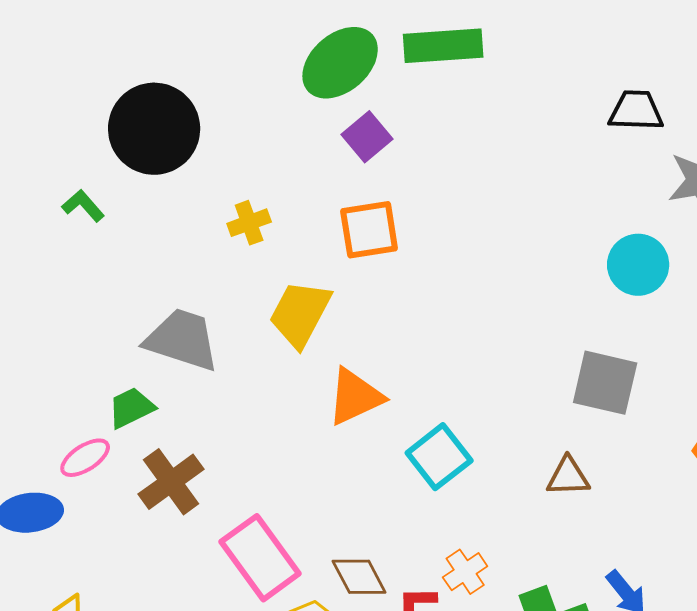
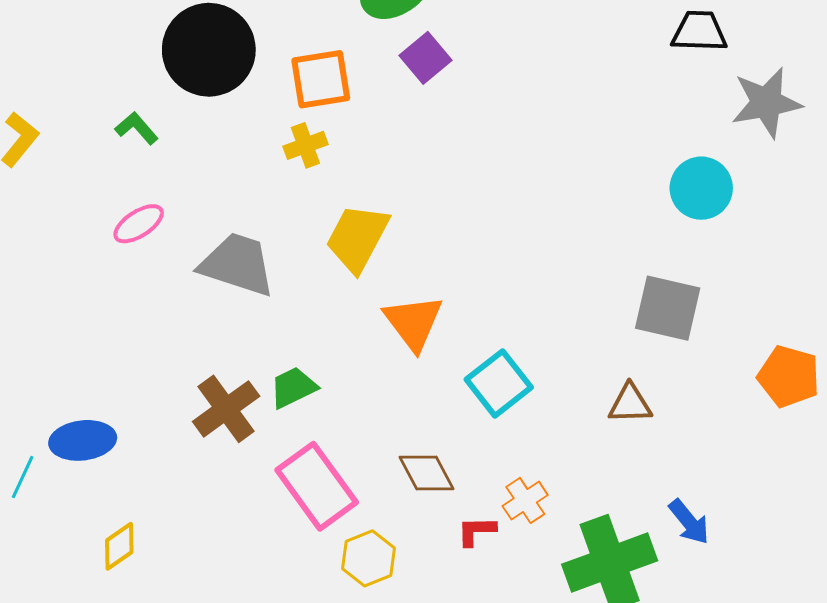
orange square: (369, 230) -> (321, 79), moved
orange triangle: (355, 397) -> (413, 322), turned -42
green trapezoid: (131, 408) -> (293, 388), moved
pink ellipse: (85, 458) -> (139, 224), moved
brown diamond: (359, 577) -> (427, 473), moved

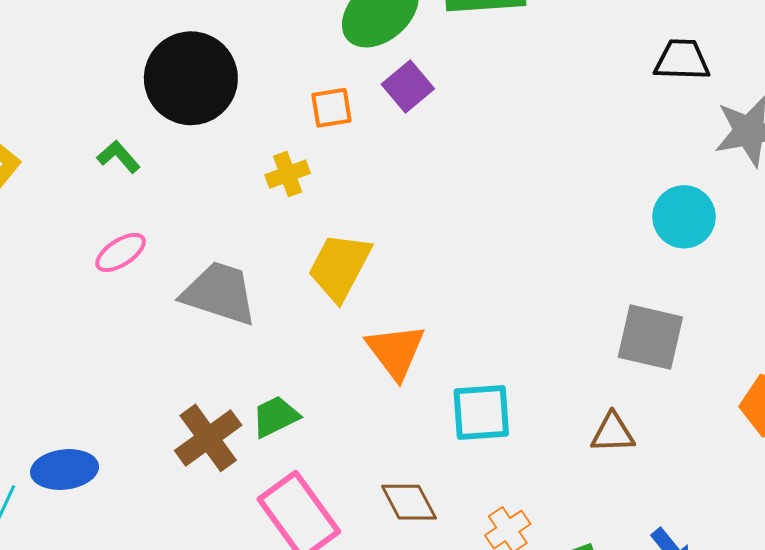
orange square: (321, 79) -> (331, 108), moved, size x0.7
cyan square: (499, 383) -> (481, 412), turned 34

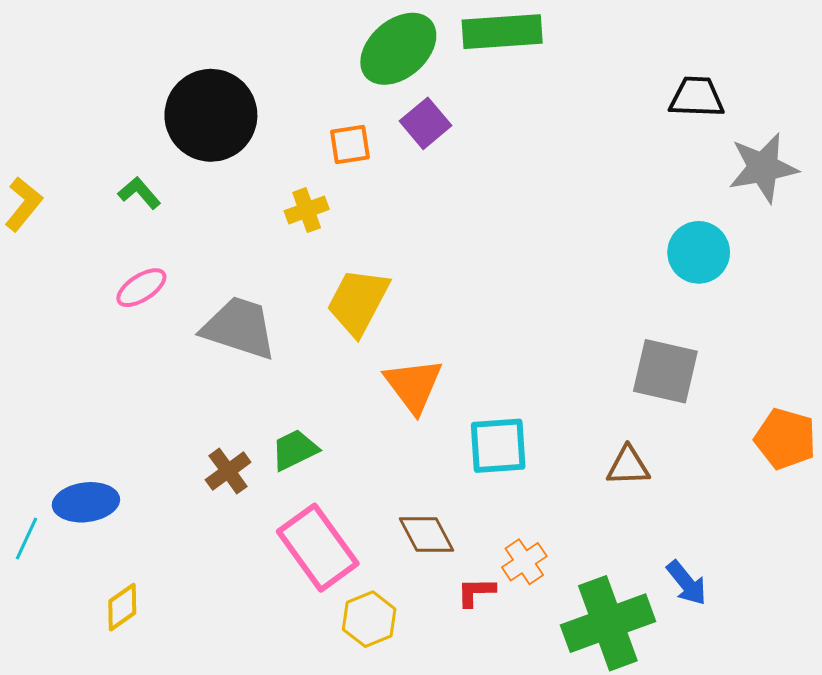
brown cross: (208, 438) -> (228, 471), size x0.7

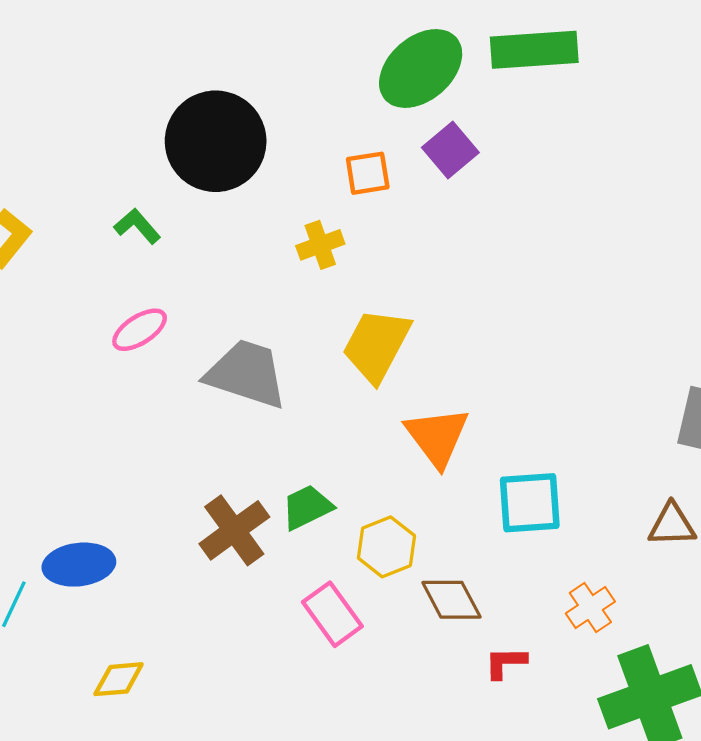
brown cross: (228, 471) -> (234, 530), size x1.4
pink rectangle: (318, 548) -> (332, 614), size x0.7
orange cross: (524, 562) -> (590, 608), moved
yellow diamond: (122, 607) -> (119, 679), turned 30
yellow hexagon: (369, 619) -> (386, 547), moved

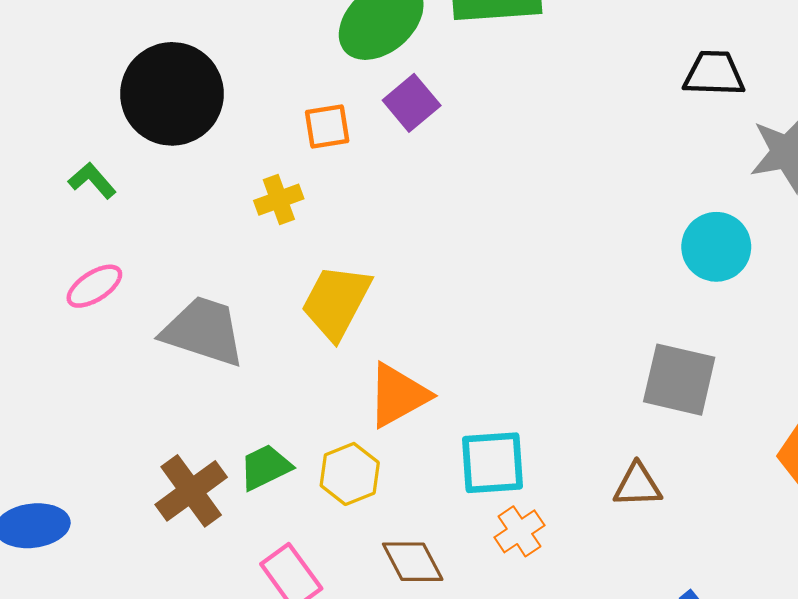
orange triangle: (437, 437) -> (398, 395), turned 38
yellow hexagon: (386, 547) -> (350, 474), moved
orange cross: (590, 608) -> (519, 531), moved

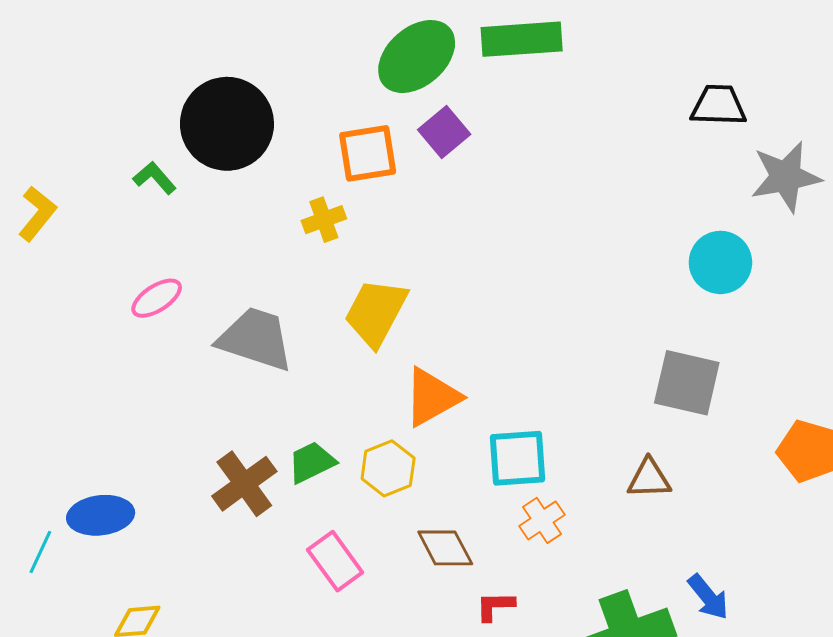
orange square: (327, 126) -> (368, 153), size x1.4
green L-shape: (92, 180) -> (155, 178), moved

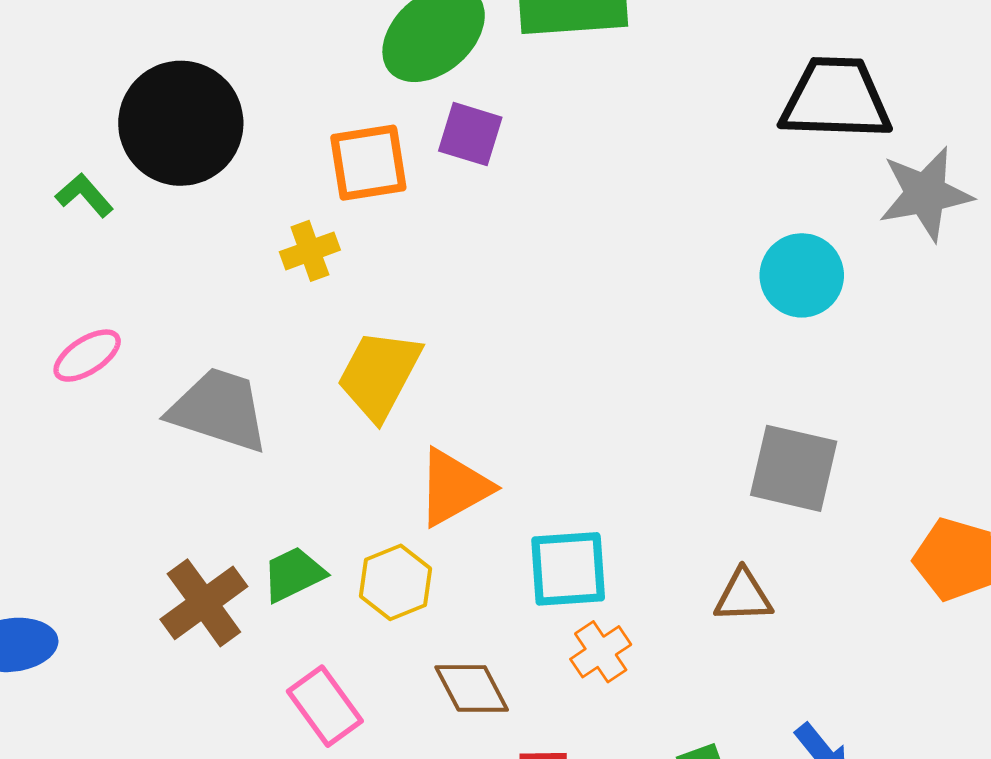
black trapezoid: (718, 105) -> (836, 99), size x1.5
purple square: (444, 132) -> (470, 134), turned -33
cyan circle: (720, 262) -> (802, 275), moved

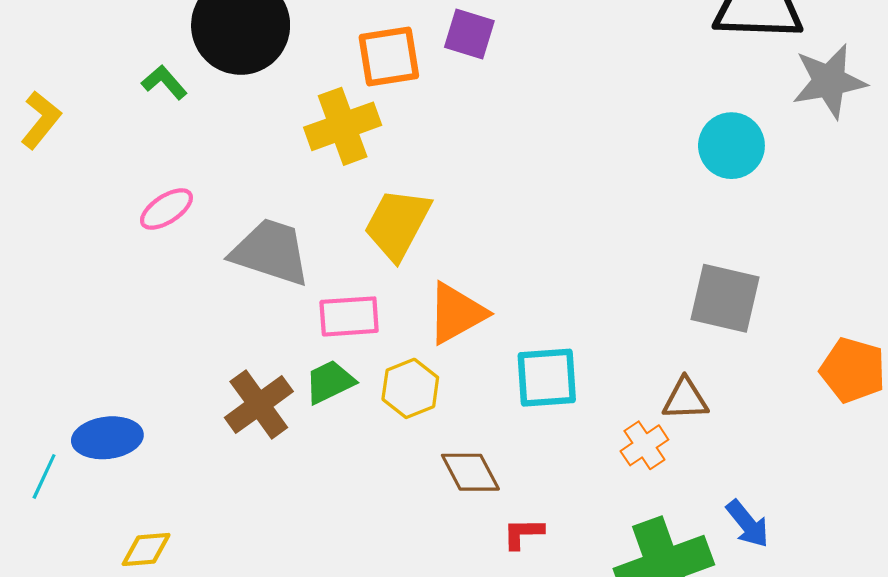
yellow cross: (310, 251) -> (343, 126), size x1.6
orange cross: (601, 652) -> (644, 445), moved
pink rectangle: (325, 706) -> (349, 316), moved, turned -58

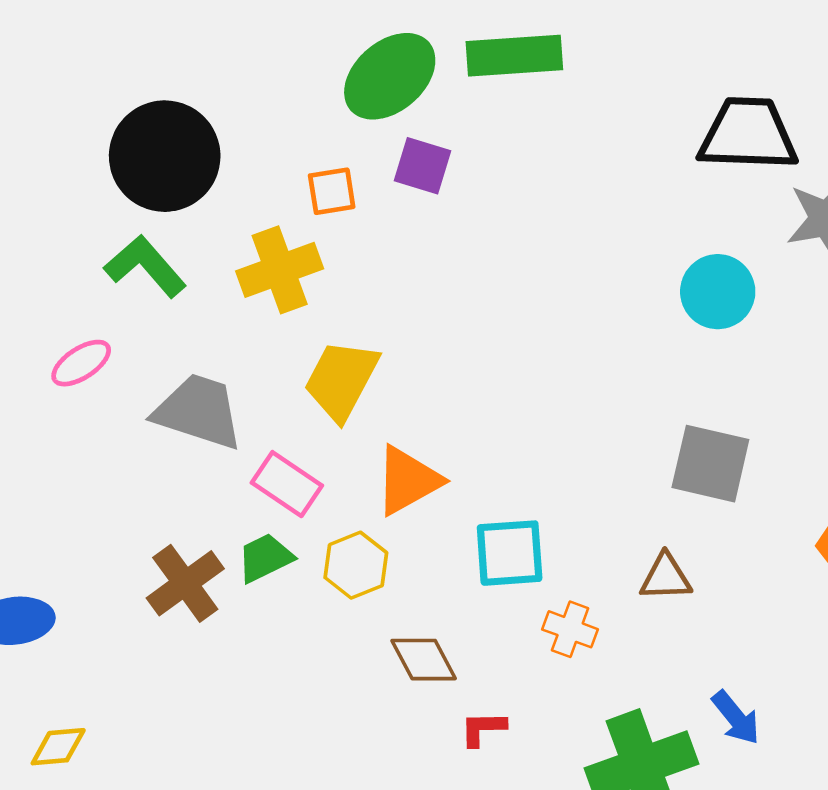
orange square: (389, 56) -> (332, 191), size x0.7
green L-shape: (164, 82) -> (145, 266), moved, size x1.6
pink rectangle: (349, 316) -> (287, 484), turned 38
orange cross: (644, 445) -> (570, 629), moved, turned -36

